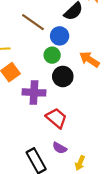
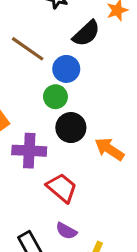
orange arrow: (89, 59) -> (109, 149), moved

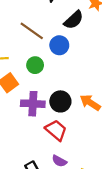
green circle: (55, 97) -> (35, 65), moved
black circle: (71, 128) -> (60, 101), moved

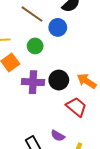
red trapezoid: (56, 130) -> (76, 107), moved

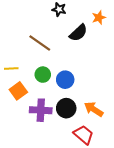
blue circle: (58, 27) -> (65, 80), moved

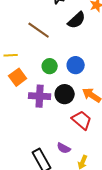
green circle: (43, 75) -> (50, 66), moved
blue circle: (65, 80) -> (76, 65), moved

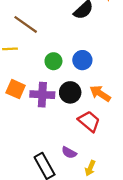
brown line: (39, 30) -> (26, 24), moved
orange square: (18, 77) -> (16, 89), moved, turned -30

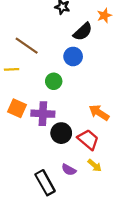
blue circle: (82, 60) -> (73, 56), moved
black circle: (70, 92) -> (61, 133), moved
yellow arrow: (90, 168) -> (95, 165), moved, turned -72

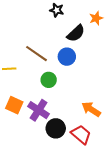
brown line: (27, 46) -> (36, 54), moved
purple cross: (43, 114) -> (39, 110), turned 30

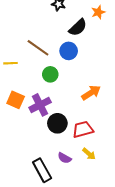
orange arrow: (91, 109) -> (91, 93), moved, turned 114
purple cross: (39, 110) -> (40, 105), turned 30
red trapezoid: (81, 134) -> (83, 129), turned -55

